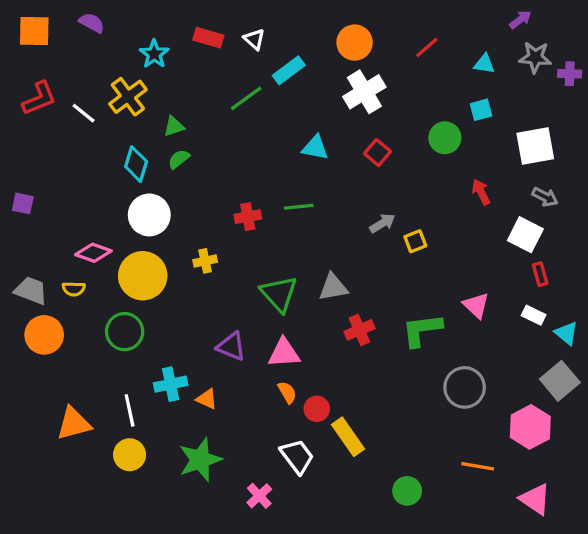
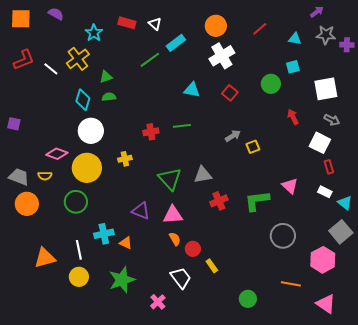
green semicircle: (179, 159) -> (109, 97), turned 32
yellow rectangle: (348, 437) -> (212, 266), size x0.6

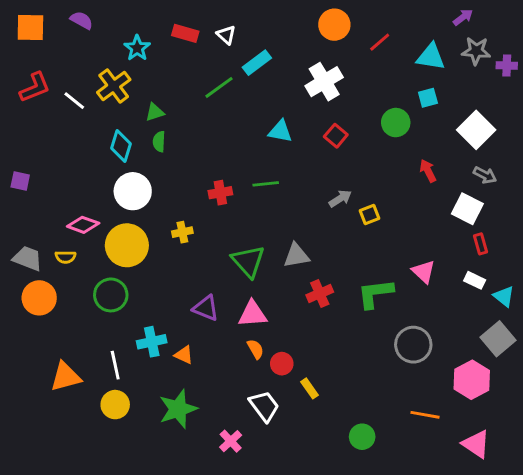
orange circle: (216, 26) -> (334, 25), moved
cyan triangle: (295, 39) -> (431, 57), size x1.5
white square: (326, 89) -> (476, 130), turned -35
green semicircle: (109, 97) -> (159, 142), turned -80

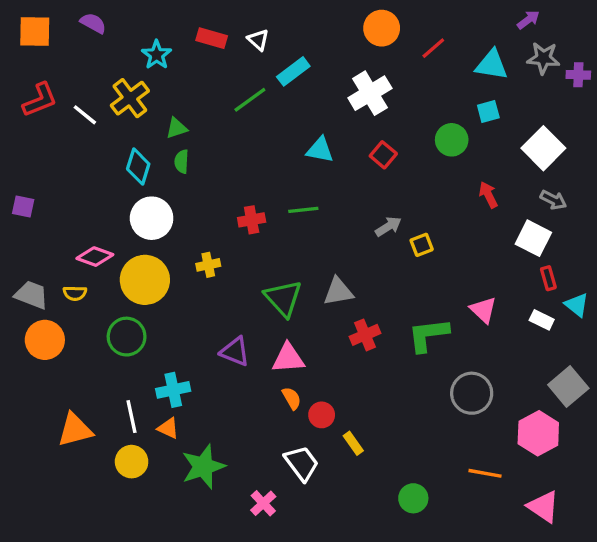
cyan triangle: (504, 296) -> (577, 305), moved
orange triangle: (184, 355) -> (168, 428), moved

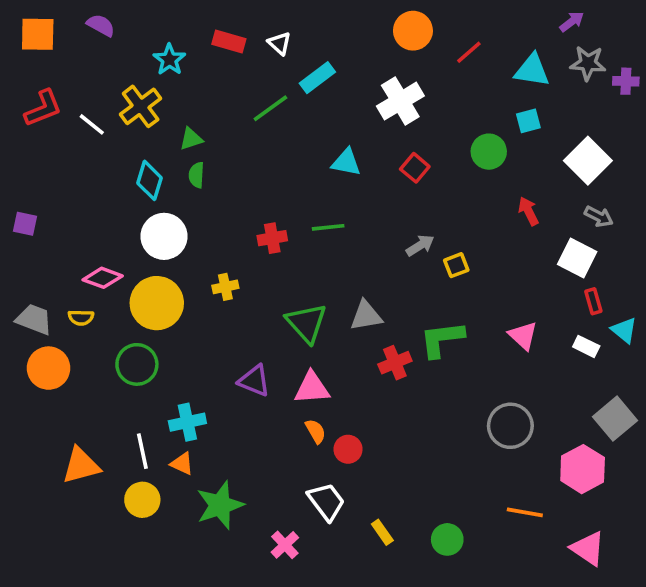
green L-shape: (428, 335) -> (442, 339), moved
yellow rectangle: (353, 443) -> (382, 532), moved

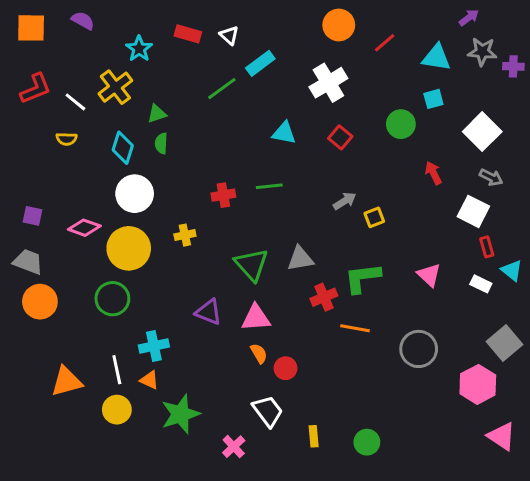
purple square: (25, 224) -> (33, 216), moved
yellow semicircle: (81, 318) -> (67, 139), moved
orange line: (525, 512) -> (355, 328), moved
yellow rectangle: (382, 532) -> (314, 436), turned 30
pink triangle: (588, 548) -> (501, 436), moved

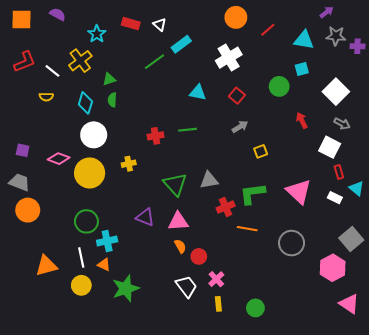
gray arrow: (345, 201) -> (240, 127), moved
pink triangle: (429, 275) -> (299, 192), size x1.5
green circle: (112, 299) -> (86, 221), moved
pink cross: (234, 447) -> (216, 279), moved

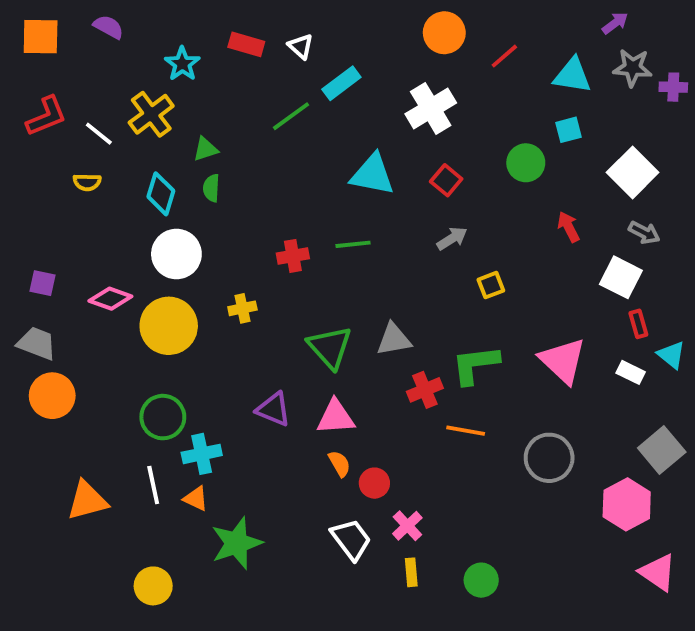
cyan triangle: (198, 93) -> (372, 174), size x1.4
yellow circle: (81, 285) -> (153, 586), moved

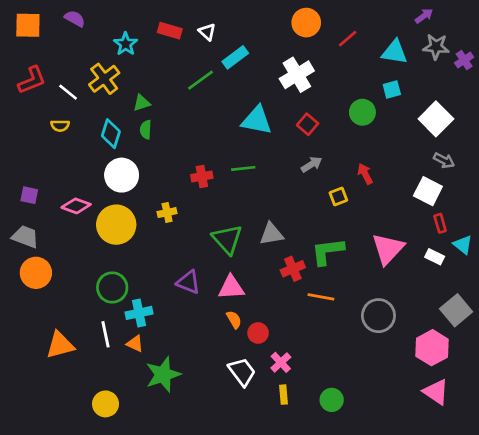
purple cross: (673, 87) -> (464, 60), turned -36
red arrow: (568, 227) -> (365, 174), moved
pink triangle: (563, 361) -> (388, 249), turned 30
pink triangle: (658, 572) -> (436, 392), moved

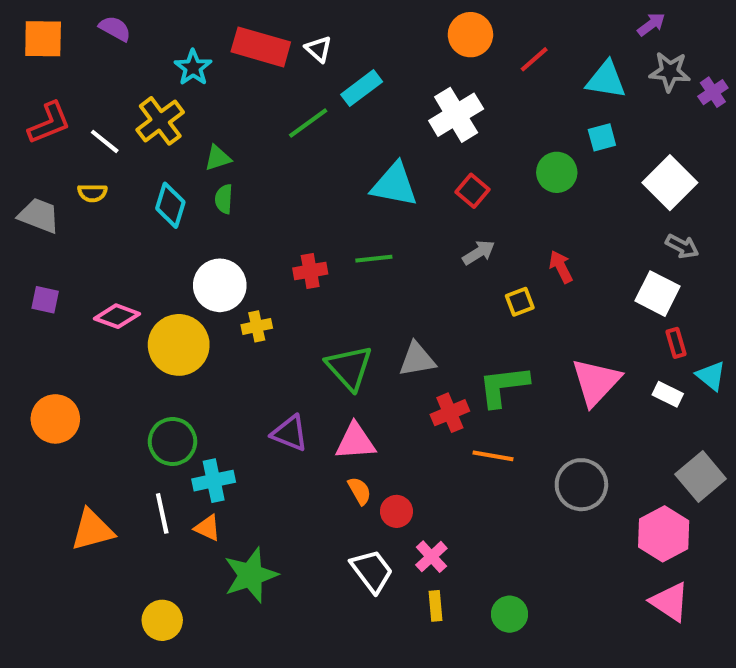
red rectangle: (170, 31) -> (261, 47), size x1.5
white circle: (122, 175) -> (220, 285), moved
gray trapezoid: (25, 237) -> (39, 215), moved

